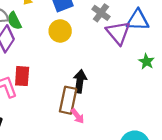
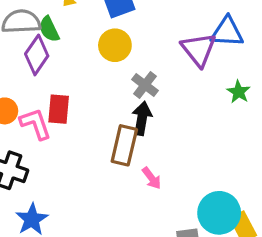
gray cross: (101, 13) -> (145, 85), moved
pink arrow: (77, 116) -> (152, 178), moved

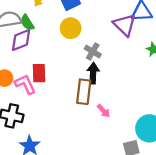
purple diamond: (37, 55) -> (21, 40), turned 40

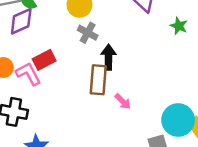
gray cross: (93, 52) -> (88, 33), moved
red rectangle: (39, 73) -> (44, 60), turned 66

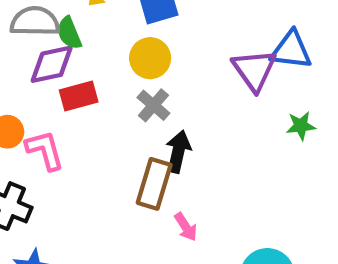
green star: (179, 26) -> (301, 126), turned 30
red rectangle: (44, 60) -> (79, 96), moved

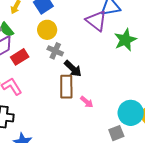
green star: (301, 126) -> (125, 40), size x1.6
black arrow: (178, 151) -> (73, 69), turned 138

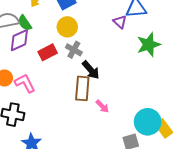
purple triangle: (96, 21) -> (120, 22), size x0.6
red rectangle: (20, 57) -> (48, 52), moved

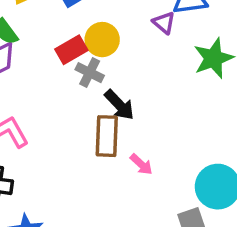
yellow circle: (67, 27) -> (102, 40), moved
red rectangle: (48, 52) -> (71, 50), moved

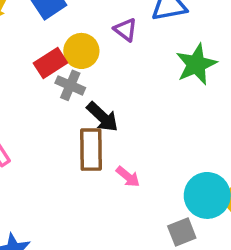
purple triangle: (164, 23) -> (125, 30), moved

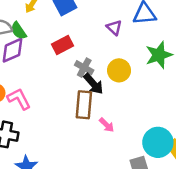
yellow circle: (81, 51) -> (119, 70), moved
gray cross: (70, 85) -> (84, 68), moved

